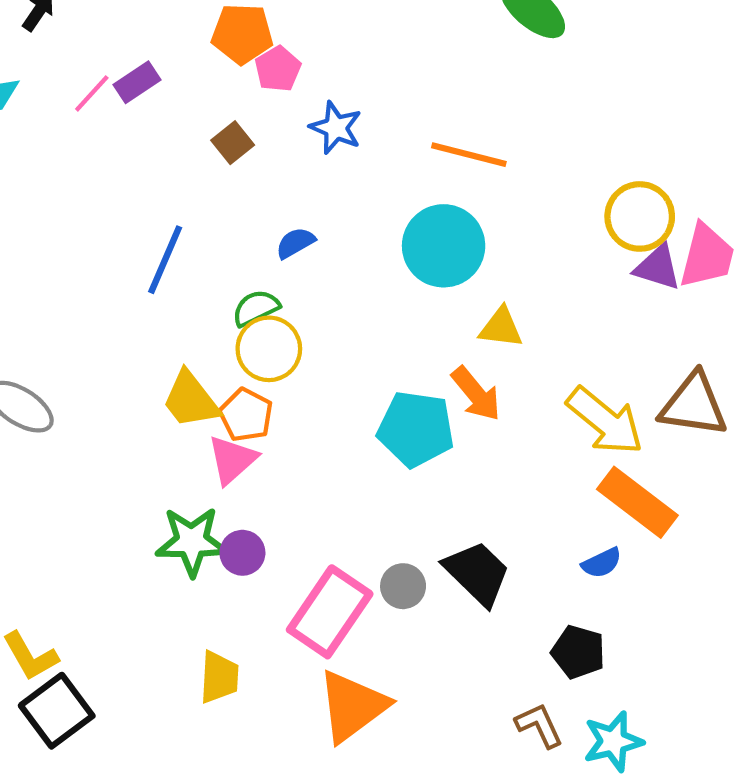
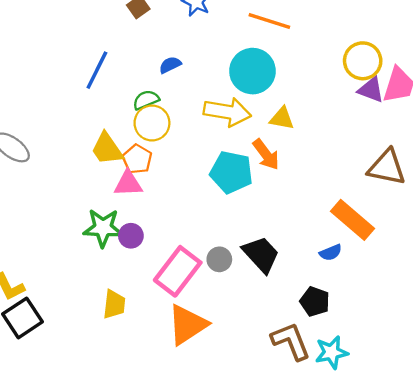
yellow arrow: (605, 421) -> (227, 112), moved, turned -33
pink triangle: (232, 460) -> (128, 184), turned 36
brown L-shape: (539, 725) -> (291, 341), size x1.5

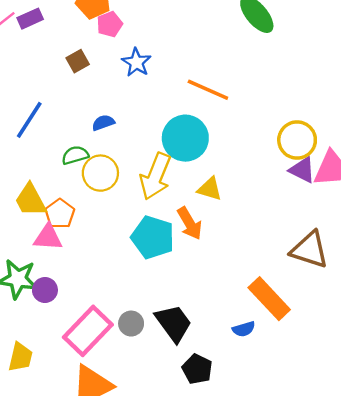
yellow arrow: (227, 112) -> (155, 176), turned 96
yellow circle: (152, 123) -> (100, 173), moved
black pentagon: (315, 301) -> (197, 369), moved

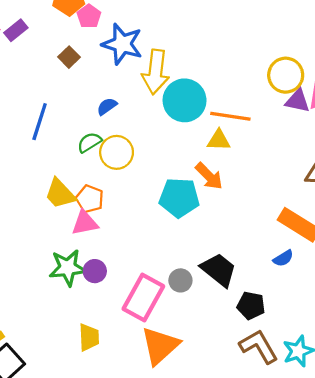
blue star: (136, 62) -> (122, 44), size x1.5
orange line: (208, 90) -> (230, 116), moved
yellow arrow: (155, 176) -> (156, 72), moved

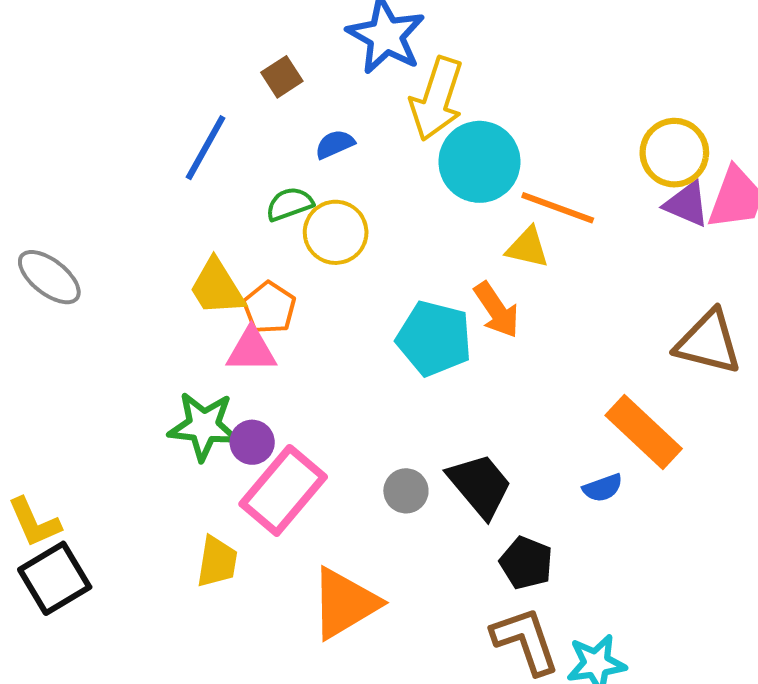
brown square: (69, 57) -> (282, 77), moved
pink rectangle: (143, 298) -> (283, 490), moved

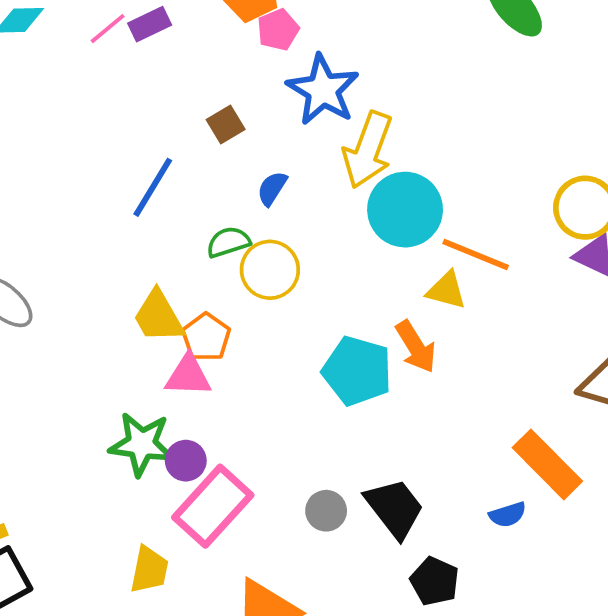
blue semicircle: (335, 144) -> (272, 188), turned -36

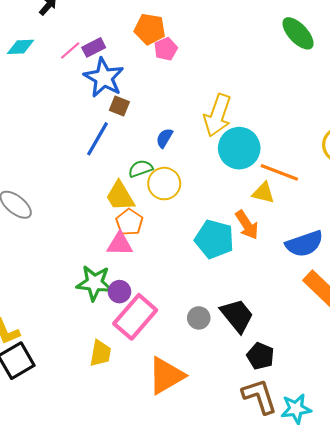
blue star: (323, 90) -> (104, 78), moved
brown square: (226, 124) -> (119, 106), moved, turned -36
yellow trapezoid: (158, 317) -> (120, 196), moved
blue semicircle: (508, 515) -> (304, 244), moved, size x1.8

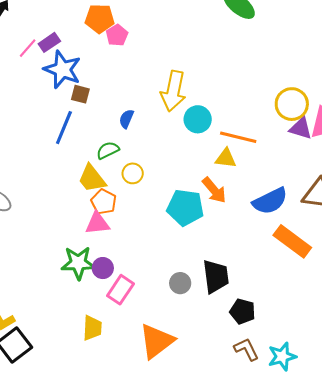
cyan circle: (239, 148) -> (198, 119), size x0.7
yellow circle: (164, 184) -> (133, 173), moved, size x0.7
black trapezoid: (237, 316) -> (216, 276), turned 39
pink rectangle: (135, 317) -> (120, 290), size x0.7
brown L-shape: (259, 396) -> (246, 349), size x0.7

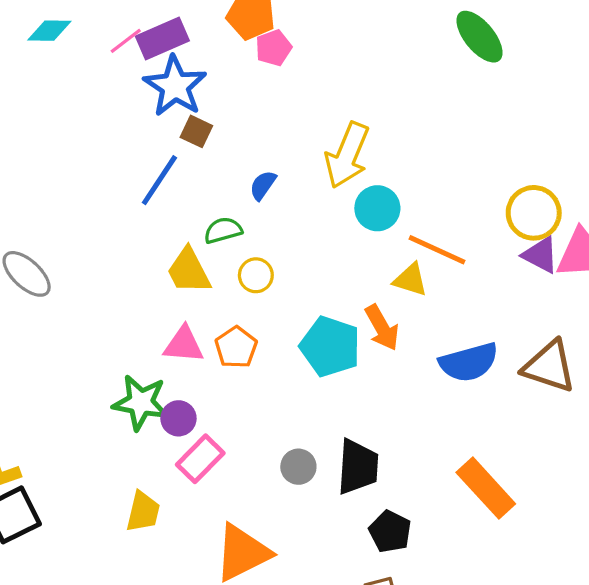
purple rectangle: (49, 42) -> (162, 38), size x1.4
orange pentagon: (104, 202) -> (236, 347), moved
orange rectangle: (292, 241) -> (486, 488), moved

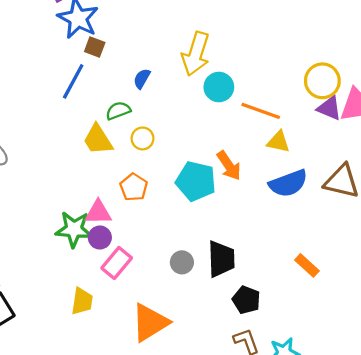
yellow triangle: (411, 280) -> (278, 142), moved
pink triangle: (184, 345) -> (98, 212), moved
orange rectangle: (486, 488) -> (307, 265), size x0.6

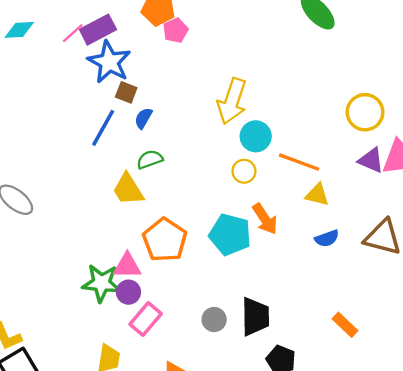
blue semicircle: (142, 79) -> (143, 118), moved
yellow circle: (322, 81) -> (365, 112), moved
yellow circle: (143, 138) -> (244, 171), moved
blue semicircle: (288, 183) -> (327, 238), size x0.6
orange pentagon: (134, 187) -> (165, 240), size x1.5

